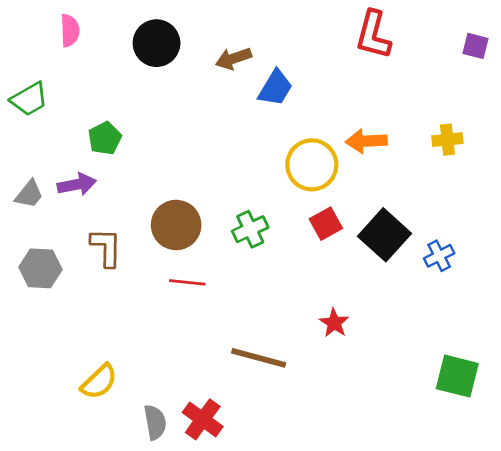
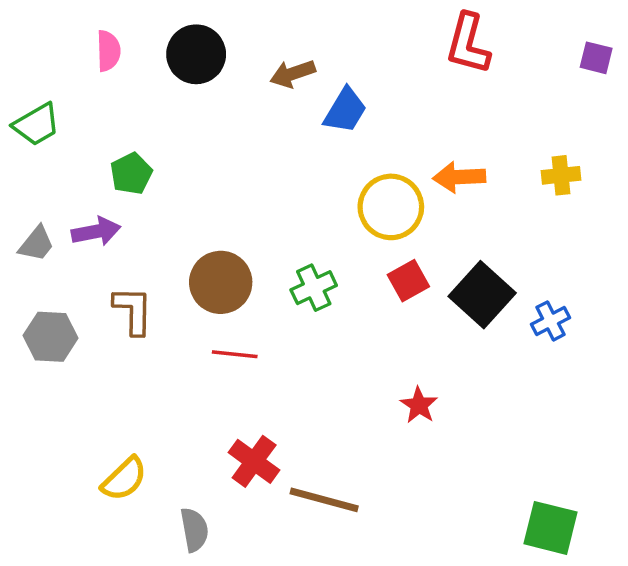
pink semicircle: (70, 31) -> (108, 51), moved
brown line: (259, 358) -> (324, 500), moved
green square: (457, 376) -> (551, 528), moved
red cross: (203, 419) -> (254, 461), moved

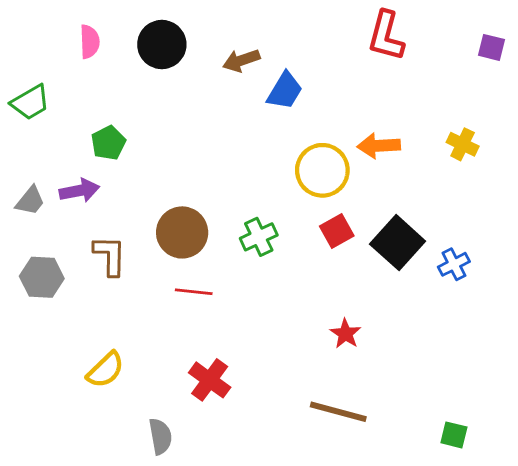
yellow cross: (561, 175) -> (463, 144), turned 32
yellow semicircle: (124, 479) -> (105, 370), moved
brown line: (324, 500) -> (338, 412), moved
green square: (551, 528) -> (454, 435), size x0.6

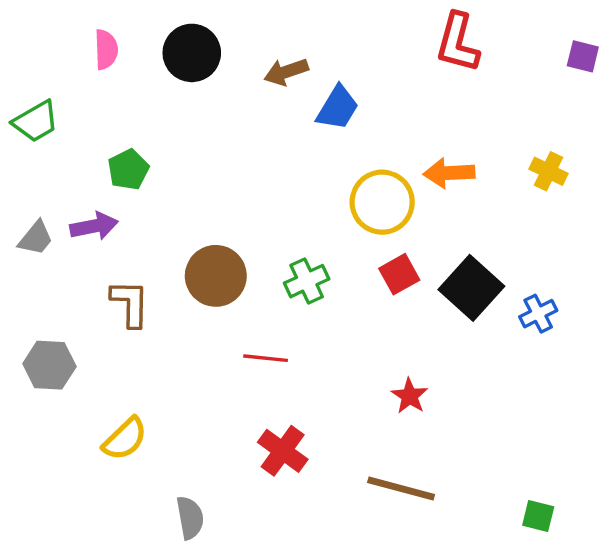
gray hexagon: (42, 277) -> (49, 365), moved
red line: (194, 292) -> (266, 358), moved
red cross: (210, 380) -> (283, 451), moved

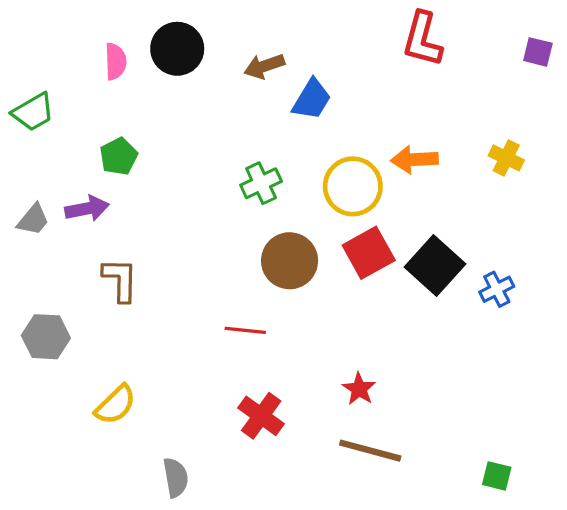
pink semicircle: (106, 49) -> (115, 61), moved
red square: (399, 274) -> (369, 253), size x1.4
brown circle: (216, 276) -> (290, 261), moved
green cross: (307, 281) -> (261, 183), moved
red star: (410, 396) -> (359, 389), moved

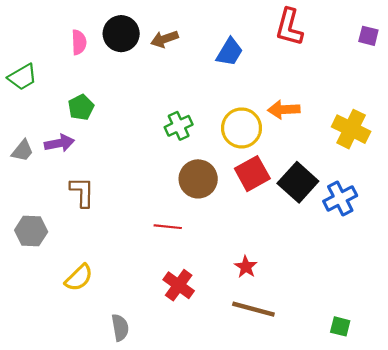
brown arrow: (264, 66) -> (165, 39), moved
blue trapezoid: (312, 99) -> (230, 52), moved
yellow cross: (506, 158) -> (351, 129), moved, size x1.6
blue cross: (497, 289) -> (340, 198), size x1.4

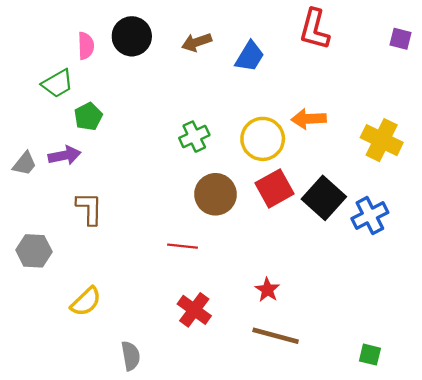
brown arrow: (165, 39) -> (197, 42), moved
green trapezoid: (22, 77) -> (58, 83), moved

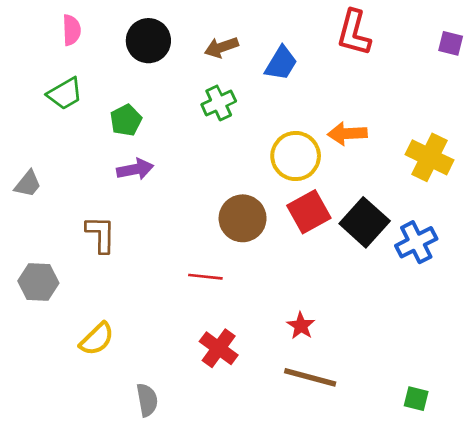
pink semicircle: (86, 46) -> (72, 30), moved
green pentagon: (88, 116) -> (126, 120), moved
green cross: (194, 137) -> (219, 103), moved
purple arrow: (65, 155) -> (135, 169), moved

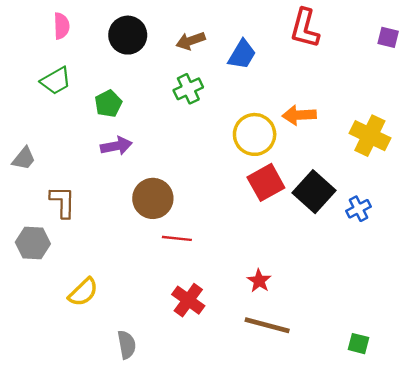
brown circle: (243, 218) -> (153, 198), moved
brown L-shape: (101, 234) -> (63, 202), moved
blue cross: (416, 242) -> (359, 209), size x0.7

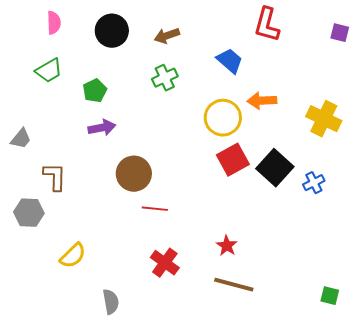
blue trapezoid: (242, 54) -> (230, 61), moved, turned -80
green square: (359, 344) -> (330, 296), moved

